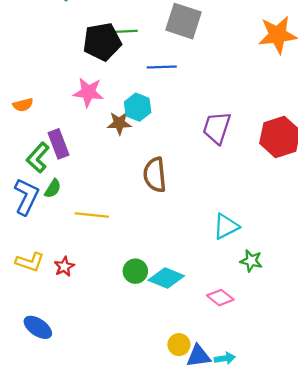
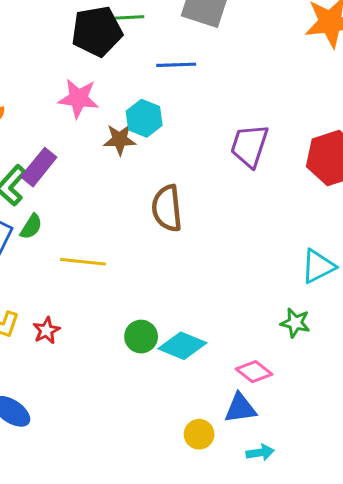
purple rectangle: (59, 144) -> (39, 167), turned 60
cyan triangle: (226, 226) -> (318, 266), moved
blue triangle: (198, 356) -> (240, 408), moved

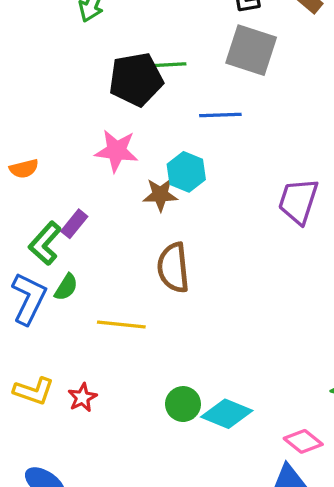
purple rectangle: (39, 167) -> (74, 224), size x0.7
brown semicircle: (167, 208) -> (173, 268), moved

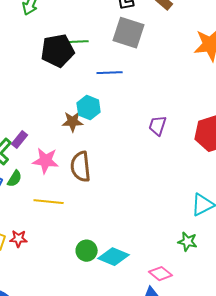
pink star: (116, 151) -> (46, 161), moved
purple trapezoid: (298, 201) -> (158, 126), size x0.7
red star: (82, 398) -> (19, 239), moved, turned 30

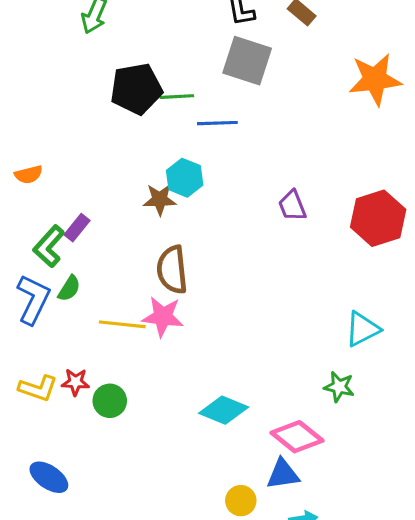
green line: (78, 42) -> (177, 97), moved
purple trapezoid: (158, 126) -> (292, 206), turned -40
pink star: (46, 161) -> (163, 317), moved
green circle: (87, 251) -> (110, 401), moved
pink diamond: (161, 274) -> (297, 437), size x1.4

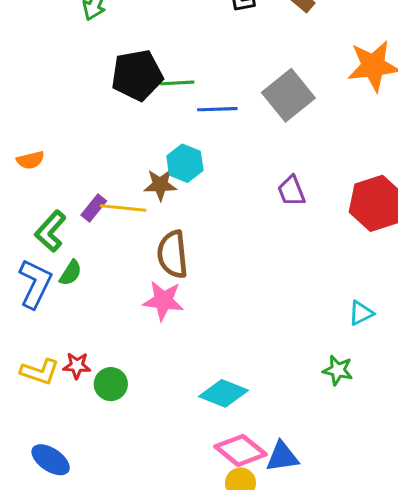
gray square: (247, 61) -> (288, 95), moved, turned 33
purple rectangle: (77, 228) -> (94, 208), moved
yellow line: (122, 324) -> (123, 208), moved
cyan triangle: (362, 329) -> (361, 313), size x0.7
pink diamond: (297, 437) -> (241, 450), moved

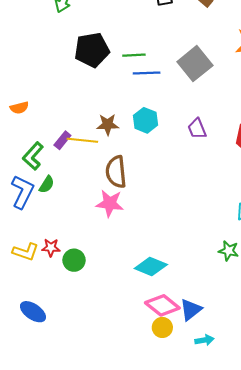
green line: (177, 83) -> (134, 55), moved
cyan hexagon: (185, 163) -> (146, 120), moved
blue triangle: (282, 457) -> (191, 310), turned -30

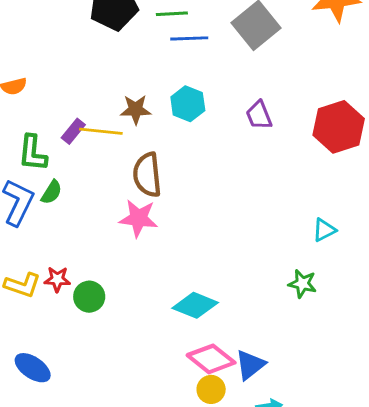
green L-shape: (33, 156) -> (33, 153), turned -36

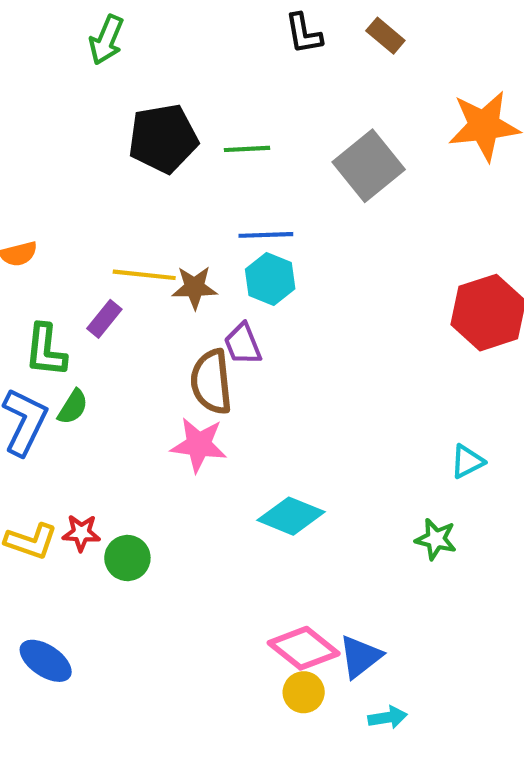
blue line: (189, 38) -> (266, 235), moved
purple trapezoid: (259, 115) -> (243, 344), moved
yellow line: (101, 131) -> (144, 275), moved
cyan diamond: (195, 305) -> (291, 516), moved

